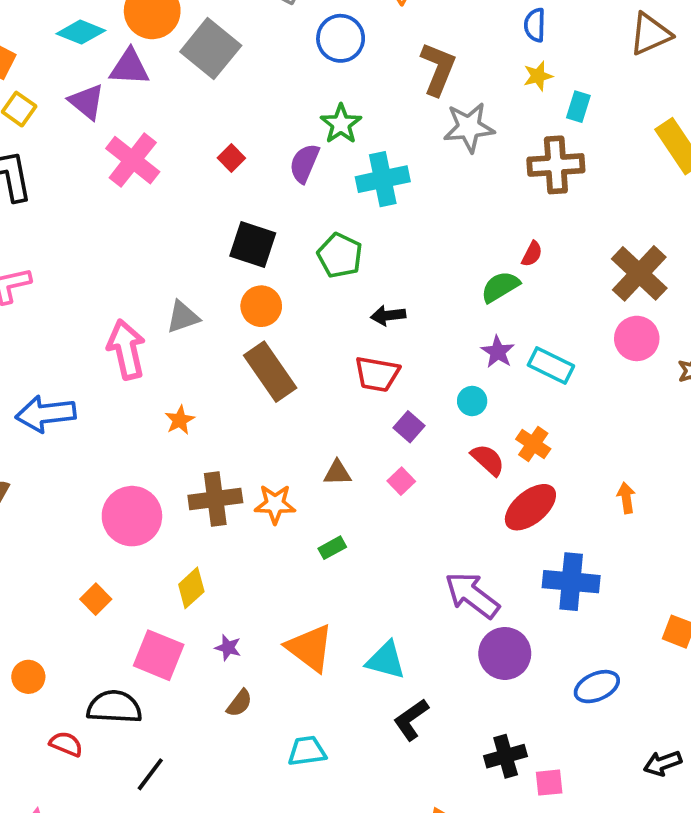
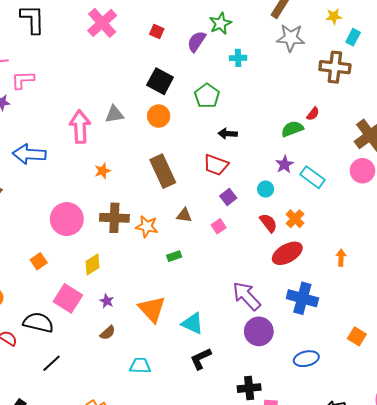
red square: (231, 158) -> (157, 31), turned -32
cyan cross: (383, 179) -> (238, 58), size x0.6
brown rectangle: (270, 372) -> (163, 171), moved

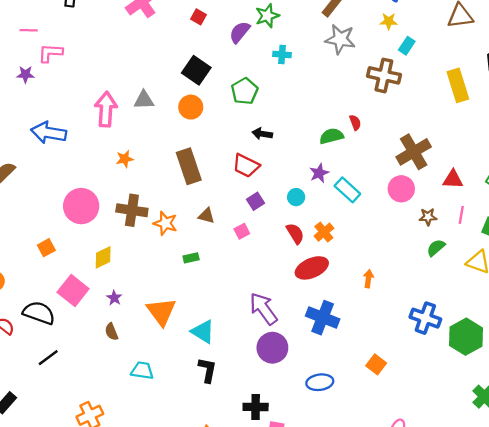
red semicircle: (313, 114) -> (355, 123), turned -64
brown semicircle: (108, 333) -> (111, 332), turned 105
black L-shape: (201, 359) -> (207, 370), turned 120

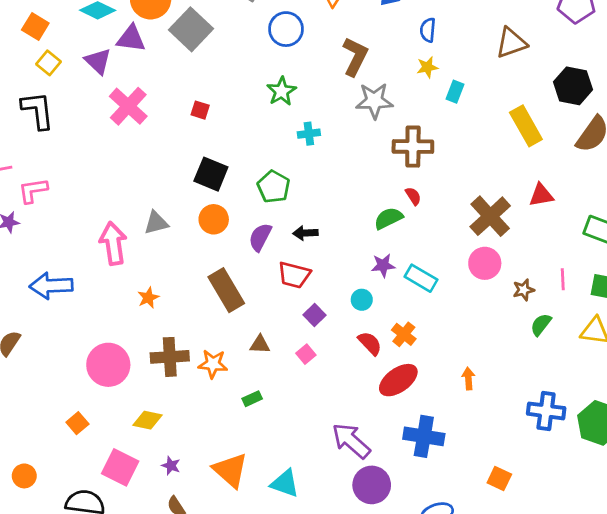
purple semicircle: (240, 32) -> (260, 237), moved
brown cross: (384, 75) -> (413, 147), moved
purple star: (319, 173) -> (383, 265), turned 30
red triangle: (453, 179) -> (541, 195), moved
yellow diamond: (103, 257) -> (147, 420), turned 50

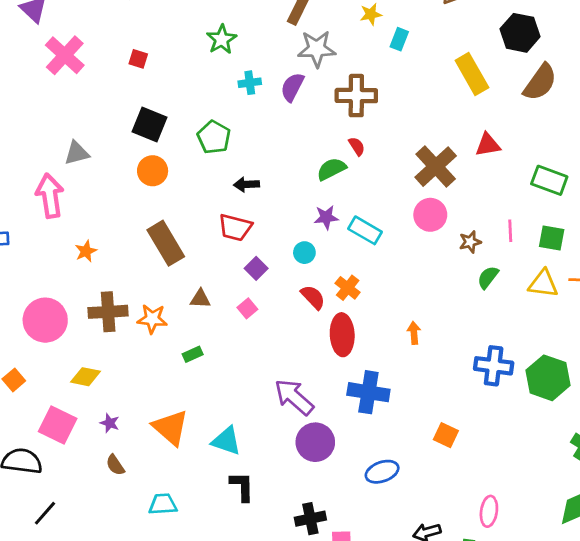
gray triangle: (156, 223) -> (77, 153), moved
purple semicircle: (260, 237) -> (292, 87), moved
red ellipse: (398, 380) -> (342, 335), turned -57

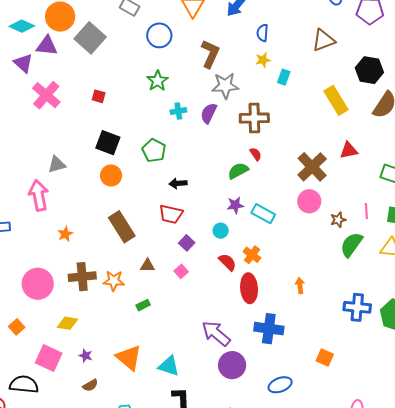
green semicircle: (488, 277) -> (351, 245), size x1.5
brown semicircle: (115, 465) -> (90, 385), turned -84

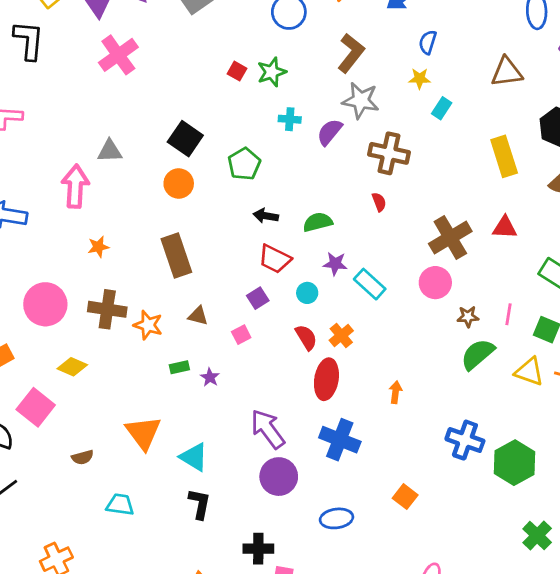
red square: (99, 96) -> (237, 71), moved
green semicircle: (238, 171) -> (318, 222), moved
red trapezoid: (171, 214) -> (275, 259), moved
purple star: (86, 356) -> (210, 377), moved

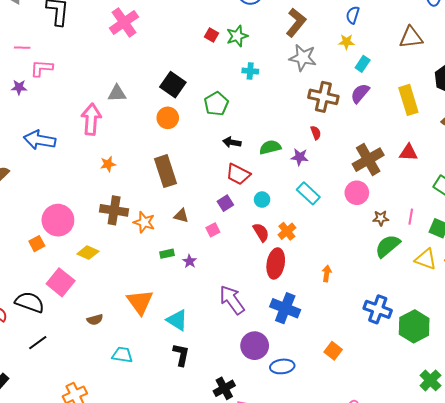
purple semicircle: (330, 132) -> (360, 93), moved
purple star: (335, 264) -> (300, 157), moved
pink circle: (45, 304) -> (58, 220), moved
purple circle: (279, 477) -> (255, 346), moved
black cross: (258, 549) -> (224, 388), turned -30

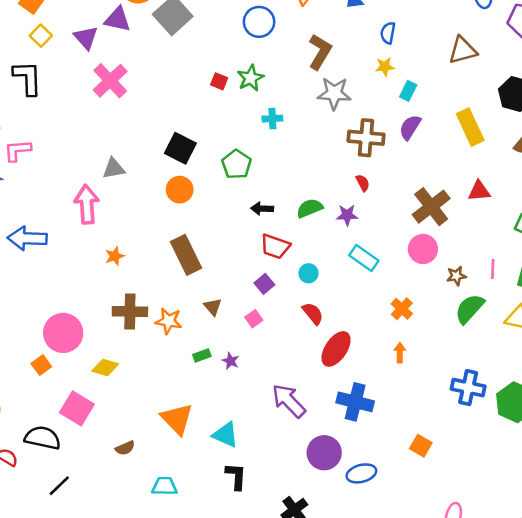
brown triangle: (181, 216) -> (213, 307), turned 42
orange cross: (287, 231) -> (402, 309), moved
red ellipse: (276, 263) -> (336, 349), turned 32

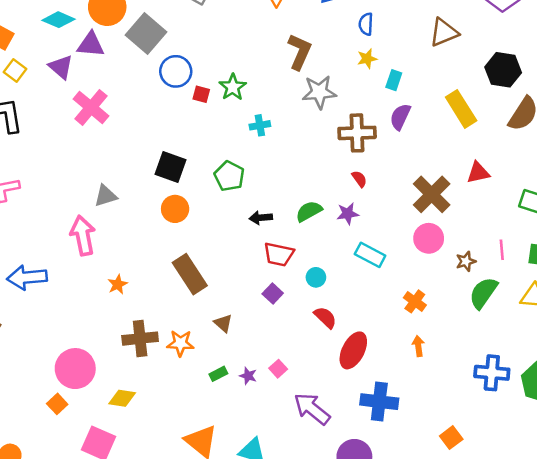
blue circle: (259, 22) -> (176, 71), moved
pink square: (254, 319) -> (278, 369), moved
orange square: (421, 446) -> (451, 438), turned 30

